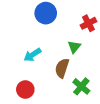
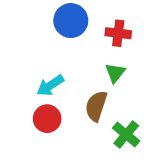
red cross: (88, 23) -> (118, 33), moved, turned 35
red circle: (25, 89) -> (47, 119), moved

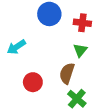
cyan arrow: (50, 85) -> (16, 47), moved
green cross: (126, 134) -> (77, 99), moved

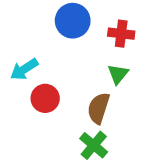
red circle: (33, 82) -> (45, 98), moved
green cross: (77, 99) -> (94, 145), moved

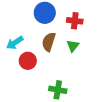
brown semicircle: (99, 108) -> (49, 42), moved
green cross: (94, 145) -> (58, 90), turned -30

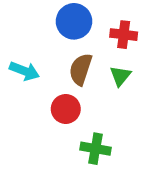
cyan arrow: (15, 43) -> (24, 71), turned -126
red circle: (28, 61) -> (66, 109), moved

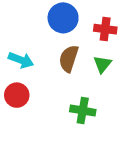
red circle: (66, 109) -> (17, 95), moved
green cross: (95, 149) -> (83, 111), moved

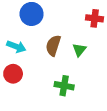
blue circle: (63, 18) -> (32, 14), moved
red cross: (105, 29) -> (95, 18), moved

